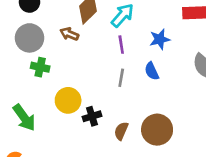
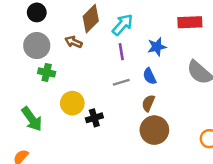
gray line: (121, 78) -> (121, 82), turned 63
brown semicircle: (121, 131) -> (148, 103), moved

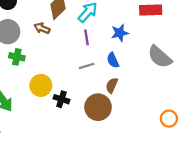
black cross: (94, 118) -> (61, 99), turned 35
brown circle: (154, 130) -> (98, 107), moved

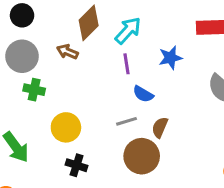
blue semicircle: (113, 60) -> (143, 94), moved, turned -35
gray line: (87, 66) -> (126, 121), moved
black cross: (61, 99) -> (77, 165), moved

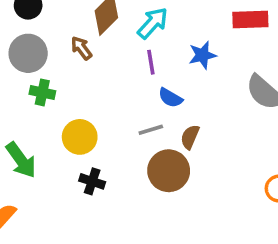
brown arrow: (67, 52) -> (81, 48), turned 30

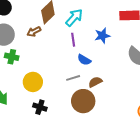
brown arrow: (81, 48) -> (34, 32), turned -80
brown semicircle: (190, 137) -> (95, 82), turned 40

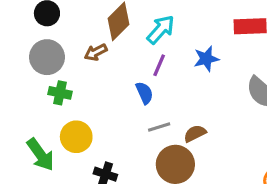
purple line: (73, 40) -> (159, 65), turned 32
blue semicircle: (84, 60) -> (144, 93), moved, turned -144
yellow circle: (33, 82) -> (76, 137), moved

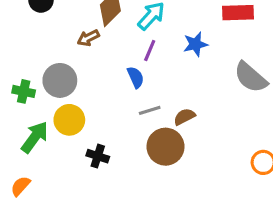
gray circle: (47, 57) -> (60, 80), moved
green cross: (60, 93) -> (24, 91), moved
green arrow: (40, 155) -> (35, 137), turned -108

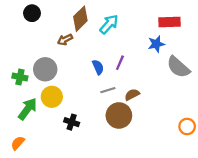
blue star: (195, 44) -> (156, 44), moved
purple line: (150, 50) -> (120, 63), moved

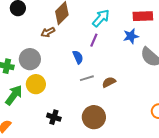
cyan arrow: (109, 24) -> (101, 18), moved
purple line: (120, 63) -> (94, 40), moved
brown circle: (119, 115) -> (94, 117), moved
black cross: (72, 122) -> (54, 117), moved

